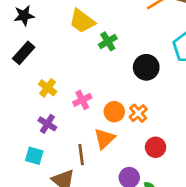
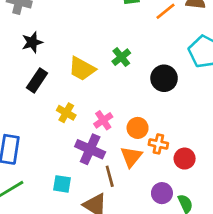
yellow trapezoid: (82, 21) -> (82, 69), moved
orange cross: (138, 113) -> (158, 144), moved, turned -30
purple cross: (47, 124) -> (90, 149), moved, size x1.5

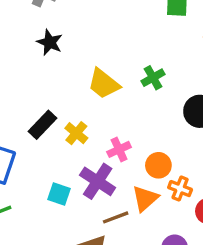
black star: (32, 42) -> (50, 42), turned 30
black rectangle: (37, 80) -> (43, 125), moved
brown line: (110, 176) -> (116, 217), turned 75
cyan square: (62, 184) -> (59, 194), moved

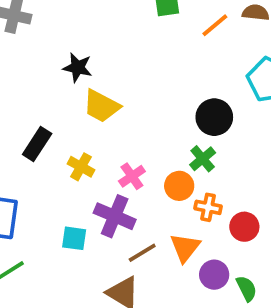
black star: (50, 42) -> (78, 68), moved
green cross: (153, 78) -> (203, 159), moved
black rectangle: (43, 125) -> (37, 144), moved
orange triangle: (145, 198) -> (185, 248), moved

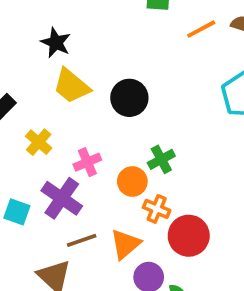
black circle: (214, 117) -> (129, 98), moved
red circle: (244, 227) -> (189, 236), size x1.4

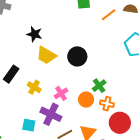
orange cross: (157, 209) -> (107, 104), moved

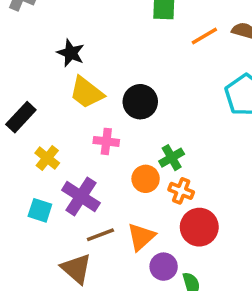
yellow cross: (34, 87) -> (47, 158), moved
pink cross: (61, 93) -> (106, 141), moved, turned 32

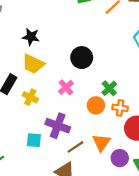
yellow trapezoid: (86, 92) -> (33, 64), moved
pink cross: (106, 141) -> (66, 87), turned -35
yellow cross: (47, 158) -> (30, 97), moved

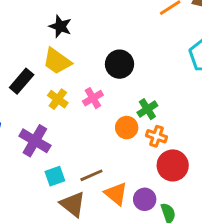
yellow cross: (30, 97) -> (58, 99), moved
purple cross: (58, 126) -> (35, 141), moved
cyan square: (34, 140) -> (55, 176), moved, turned -35
orange triangle: (101, 143) -> (116, 194), moved, turned -36

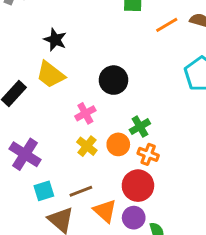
yellow cross: (58, 99) -> (87, 146), moved
red circle: (173, 165) -> (138, 186), moved

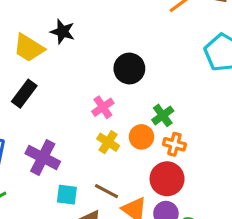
yellow trapezoid: (50, 75) -> (29, 48), moved
cyan square: (44, 191) -> (67, 195), turned 30
brown line: (81, 191) -> (107, 191), turned 55

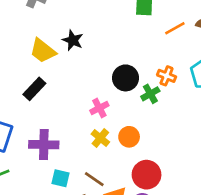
green cross: (163, 115) -> (150, 94), moved
orange cross: (174, 144) -> (167, 76), moved
purple cross: (43, 158) -> (44, 145), turned -32

